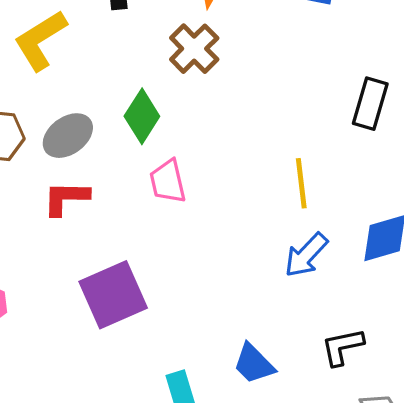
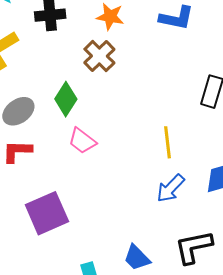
pink trapezoid: (168, 181) -> (82, 141), turned -40
black L-shape: (342, 347) -> (194, 247), size x1.4

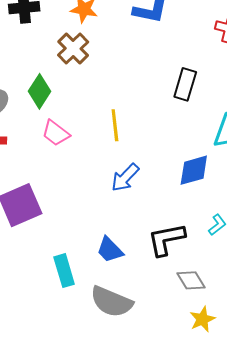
yellow line: (168, 142) -> (115, 125), moved
blue arrow: (171, 188) -> (125, 178), moved

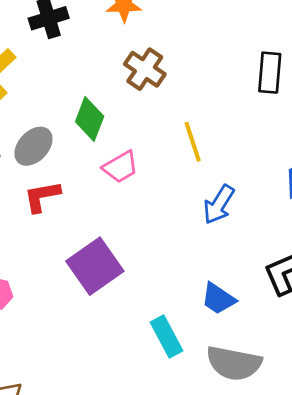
brown cross: (73, 49) -> (145, 69), moved
pink trapezoid: (56, 133) -> (121, 167), turned -56

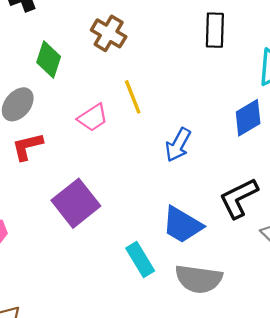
green diamond: (90, 119) -> (49, 59), moved
yellow line: (193, 142) -> (133, 97), moved
blue trapezoid: (218, 299) -> (182, 225), size x1.4

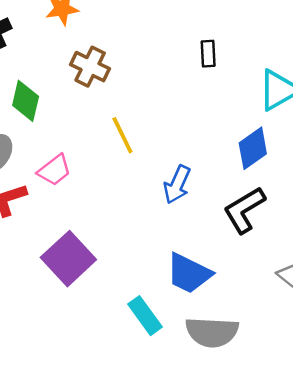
black rectangle: (215, 30) -> (208, 54), size x0.7
pink trapezoid: (93, 118) -> (54, 170), moved
black L-shape: (239, 198) -> (244, 210), moved

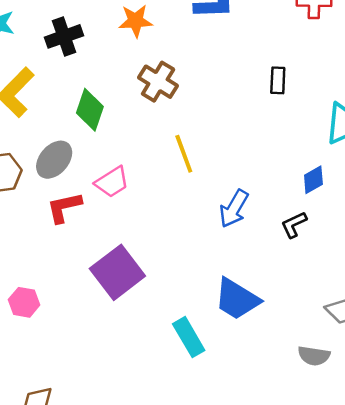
blue diamond: (253, 148) -> (313, 180), size x0.7
black L-shape: (244, 210) -> (294, 225), moved, size x0.6
gray semicircle: (212, 332) -> (314, 356), moved, size x0.6

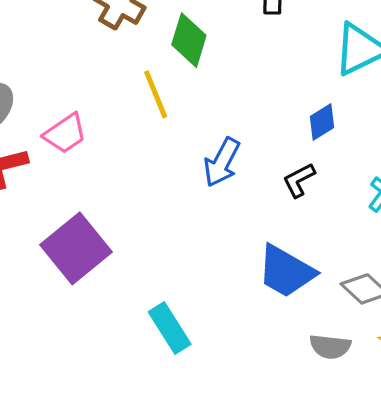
green diamond: (90, 110) -> (189, 40), moved
blue trapezoid: (237, 299) -> (286, 271), moved

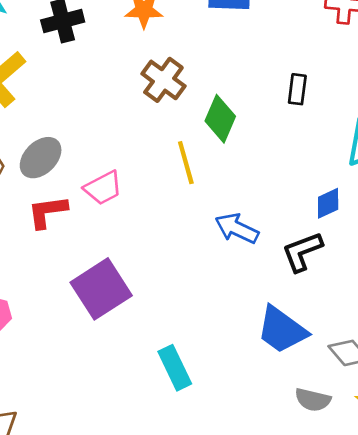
blue arrow: (222, 162) -> (237, 228), turned 81
black L-shape: (299, 180) -> (302, 252), size x1.4

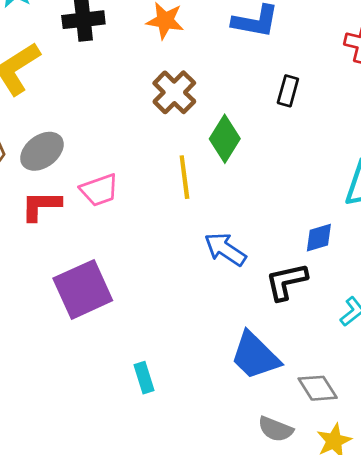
black rectangle: (297, 89) -> (288, 91), moved
cyan rectangle: (175, 368) -> (144, 378), size x0.7

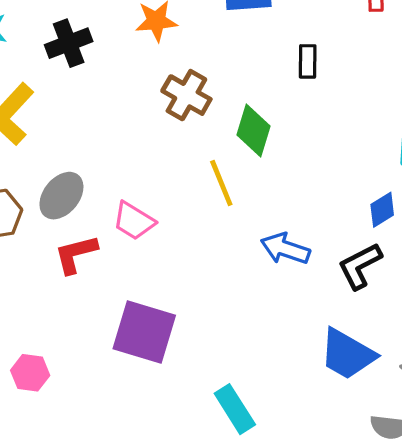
pink trapezoid: (99, 190) -> (134, 221), turned 66
purple square: (83, 289) -> (144, 332), turned -34
cyan rectangle: (144, 378) -> (235, 409), size x1.4

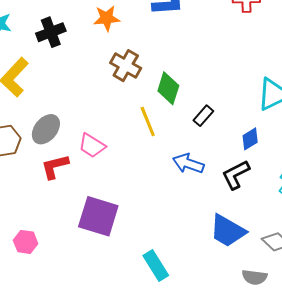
black rectangle: (308, 61) -> (203, 116), moved, turned 40

